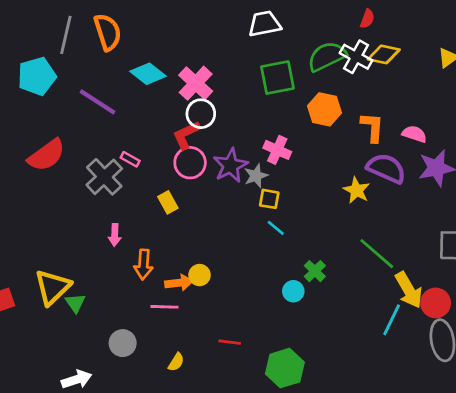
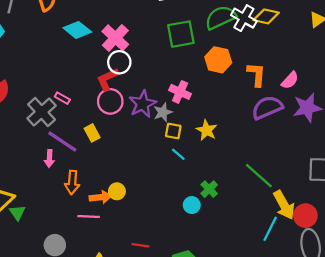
purple line: (98, 102) -> (62, 141), moved
pink semicircle: (414, 134) -> (290, 80), turned 114
purple semicircle: (386, 168) -> (267, 108), turned -48
yellow star: (357, 190) -> (207, 130), moved

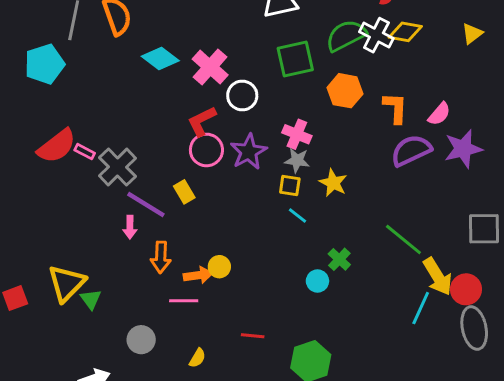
white circle: (119, 62) -> (242, 96), moved
pink rectangle: (62, 98) -> (85, 152), moved
gray star: (163, 112) -> (297, 160), moved, turned 30

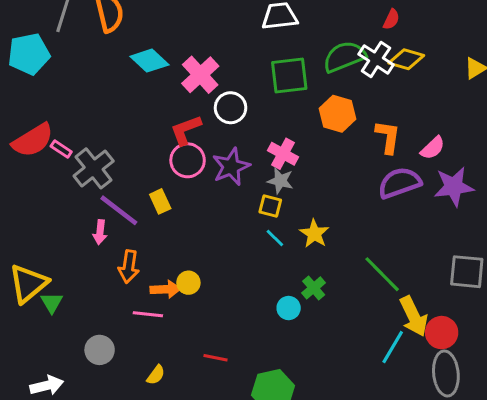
yellow star: (333, 183) -> (314, 234), moved

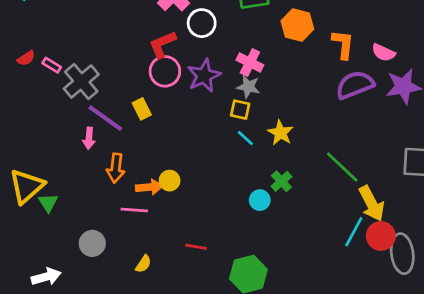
red semicircle: (33, 140) -> (26, 58), size x0.5
pink semicircle: (433, 148) -> (383, 53), turned 70
red circle: (442, 333) -> (381, 236), moved

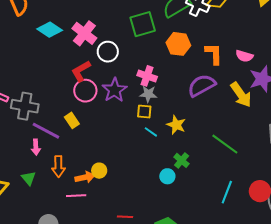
gray cross: (81, 82) -> (25, 106), turned -32
purple semicircle: (355, 85) -> (202, 85), moved
green triangle: (48, 203) -> (29, 178), moved
yellow arrow: (372, 204) -> (241, 95), moved
cyan line: (354, 232) -> (227, 192), moved

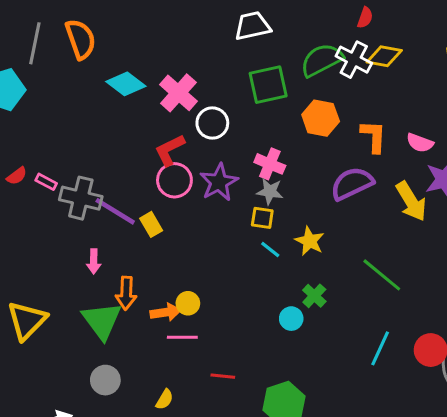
purple line: (46, 131) -> (115, 211), moved
green triangle: (29, 178) -> (102, 321), moved, size x1.8
pink line: (76, 196) -> (182, 337), moved

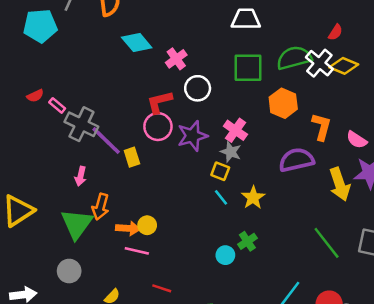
pink cross: (178, 93) -> (176, 59), size x0.7
green line: (382, 275) -> (327, 243), moved

